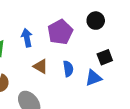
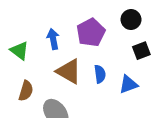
black square: (105, 57) -> (141, 51), moved
brown triangle: (41, 66) -> (69, 71), size x1.5

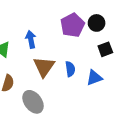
purple pentagon: (91, 32) -> (72, 25), moved
brown triangle: (69, 71) -> (44, 67), turned 35

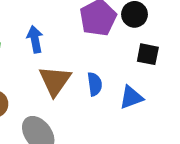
black square: (105, 49) -> (148, 54), turned 32

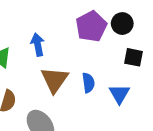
blue triangle: (131, 97) -> (119, 94), turned -40

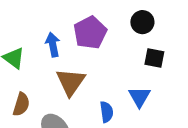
purple pentagon: (91, 26) -> (90, 33), moved
blue semicircle: (88, 83) -> (107, 112), moved

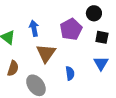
purple pentagon: (90, 33) -> (71, 29), moved
blue triangle: (139, 97) -> (101, 63), moved

